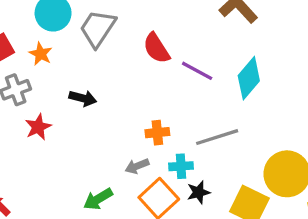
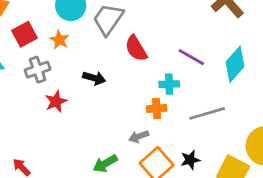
red semicircle: (156, 48) -> (136, 48), moved
cyan cross: (181, 166) -> (169, 84), moved

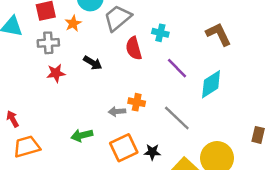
cyan cross: (169, 84) -> (160, 33), moved
gray line: (207, 113) -> (177, 118), turned 44
gray arrow: (139, 136) -> (117, 111), moved

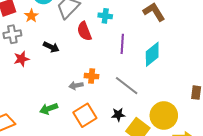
purple line: (177, 68) -> (122, 44), turned 54
black star: (152, 152) -> (118, 115), moved

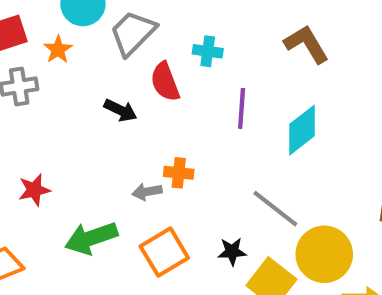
black arrow: (51, 47) -> (120, 110), moved
red star: (21, 59) -> (34, 190), moved
gray line: (127, 86) -> (275, 209), moved
green arrow: (49, 109) -> (91, 238), size x1.4

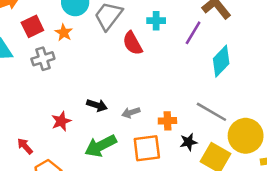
purple line: (242, 108) -> (193, 33), moved, turned 35
black arrow: (120, 110) -> (97, 105), moved
orange cross: (179, 173) -> (167, 121), moved
orange square: (164, 252) -> (147, 148), turned 32

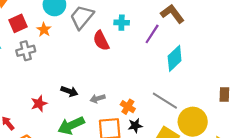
orange cross: (167, 121) -> (128, 107), turned 32
black star: (189, 142) -> (135, 126), moved

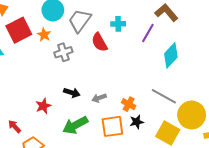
red square: (18, 23) -> (19, 30), size x1.4
gray cross: (26, 51) -> (63, 52), moved

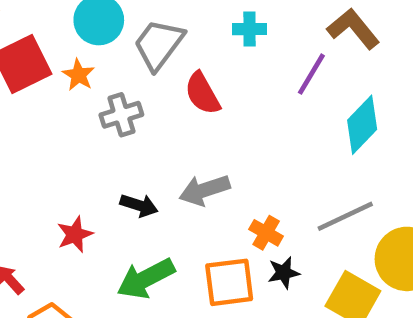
cyan cross: (118, 24) -> (249, 29), moved
gray line: (164, 96) -> (345, 216), turned -55
gray arrow: (99, 98) -> (204, 190), moved, size x1.5

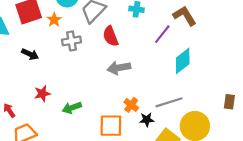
gray arrow: (204, 190) -> (119, 68), moved
black arrow: (139, 205) -> (30, 54), moved
black star: (284, 273) -> (147, 120), moved
green arrow: (146, 279) -> (72, 108), moved, size x0.7

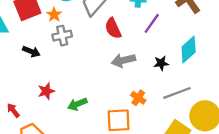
purple line: (162, 34) -> (152, 23), moved
gray cross: (72, 41) -> (62, 36), moved
black star: (147, 120) -> (161, 63), moved

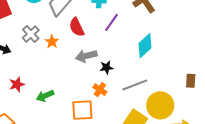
orange star: (54, 15) -> (52, 42), moved
gray cross: (62, 36) -> (31, 34), turned -30
black star: (161, 63) -> (106, 68), moved

